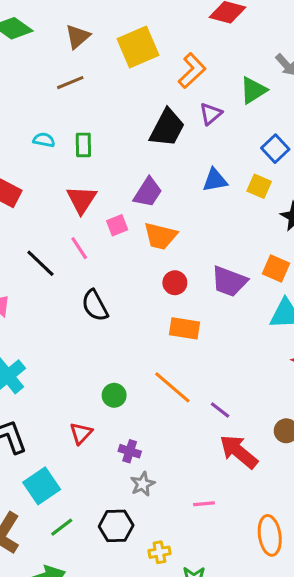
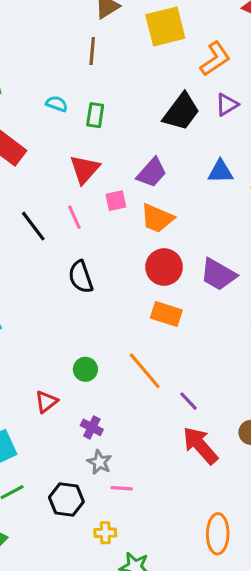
brown line: (70, 83) -> (92, 51), turned -72
red circle: (175, 283) -> (164, 267), size x1.5
gray star: (143, 484) -> (99, 462), turned -30
pink line: (204, 504) -> (122, 488), moved

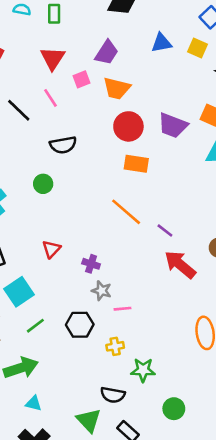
black semicircle: (81, 277) -> (63, 145), turned -72
green circle: (85, 369) -> (43, 184), moved

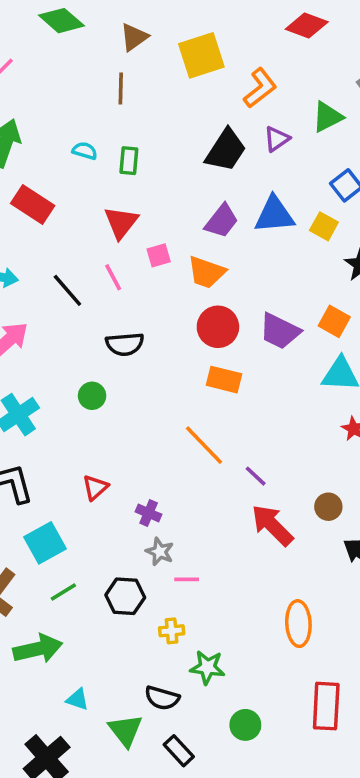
blue triangle: (161, 43) -> (274, 215), size x1.4
purple trapezoid: (107, 53) -> (222, 221), moved
cyan triangle: (34, 403) -> (77, 699), moved

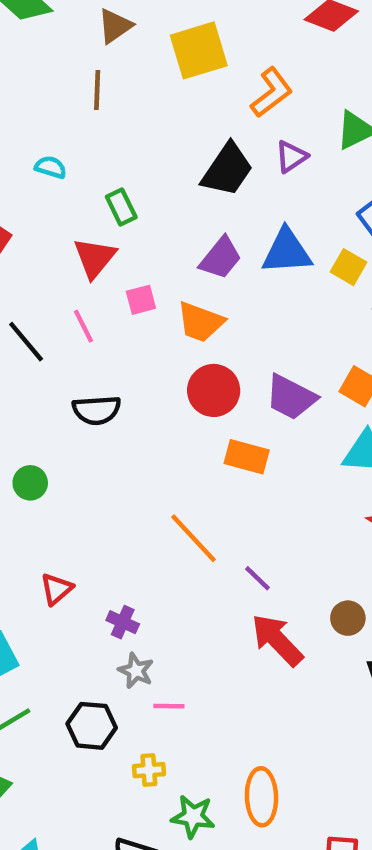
green rectangle: (129, 161) -> (121, 207), moved, turned -32
orange rectangle: (224, 380) -> (247, 457), moved
green circle: (92, 396) -> (30, 483), moved
orange ellipse: (298, 624) -> (261, 797), moved

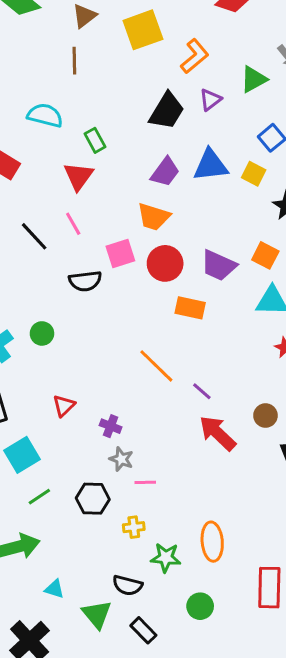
cyan semicircle: (51, 167) -> (45, 115), size x1.6
pink square: (141, 300) -> (120, 253), moved, size x1.4

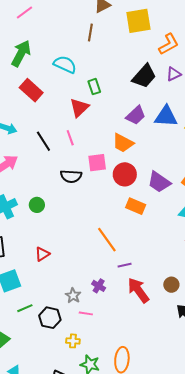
purple line: (202, 391) -> (125, 265), moved, turned -64
purple cross: (111, 426) -> (99, 286), moved
green line: (39, 497) -> (25, 308), moved

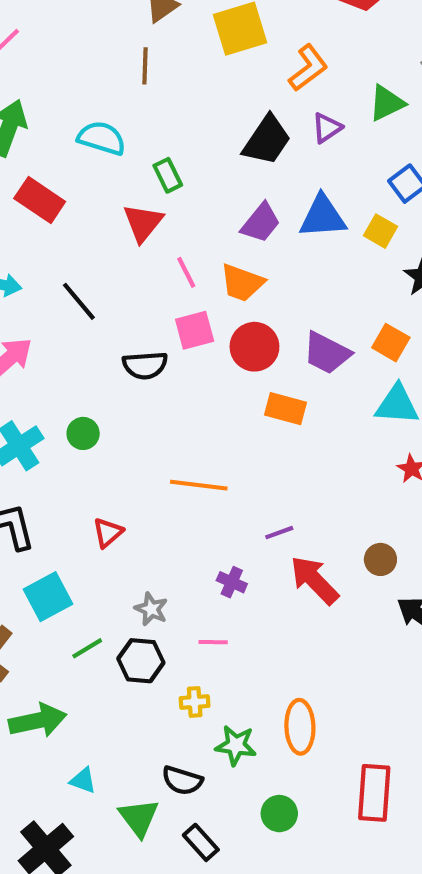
pink line: (70, 138) -> (186, 272), moved
orange line: (107, 240) -> (199, 485), moved, turned -40
gray star: (73, 296) -> (151, 609), moved

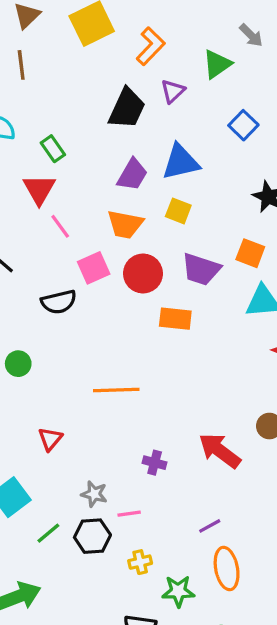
yellow square: (380, 231) -> (178, 211), moved
pink line: (186, 272) -> (60, 226), moved
purple line: (279, 533) -> (210, 526), moved
pink line: (213, 642) -> (129, 514), moved

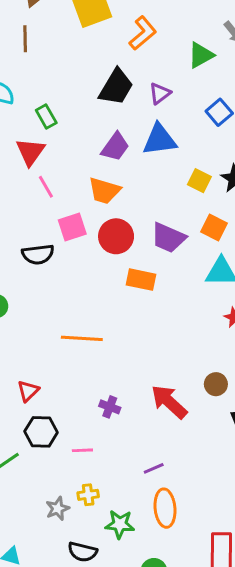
purple triangle: (173, 91) -> (160, 93), moved
yellow square: (178, 211) -> (199, 181), moved
red triangle: (50, 439) -> (28, 391), moved
gray star: (94, 494) -> (58, 509), moved, turned 30
black hexagon: (92, 536) -> (41, 432), moved

